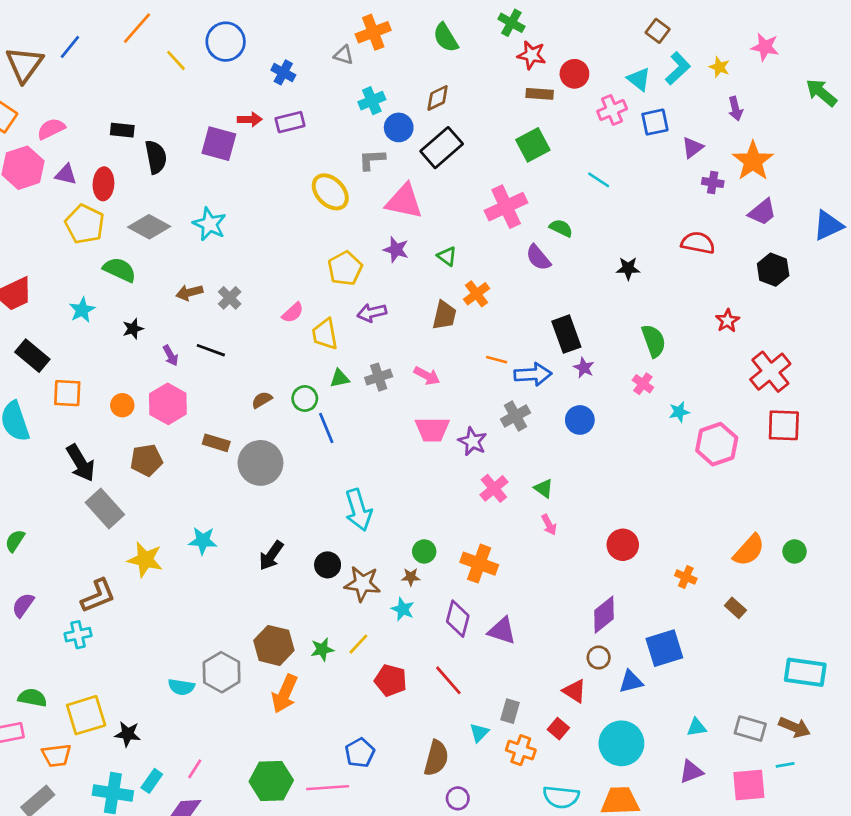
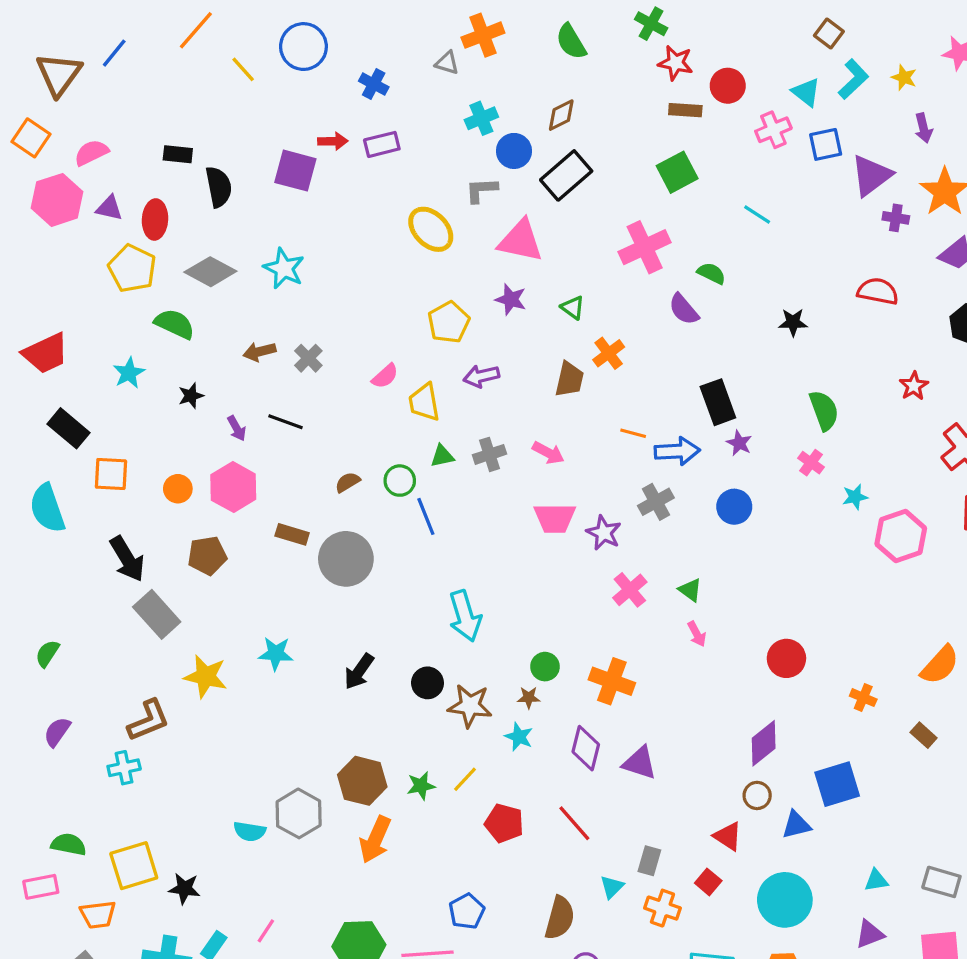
purple triangle: (693, 148) -> (871, 175), size x1.6

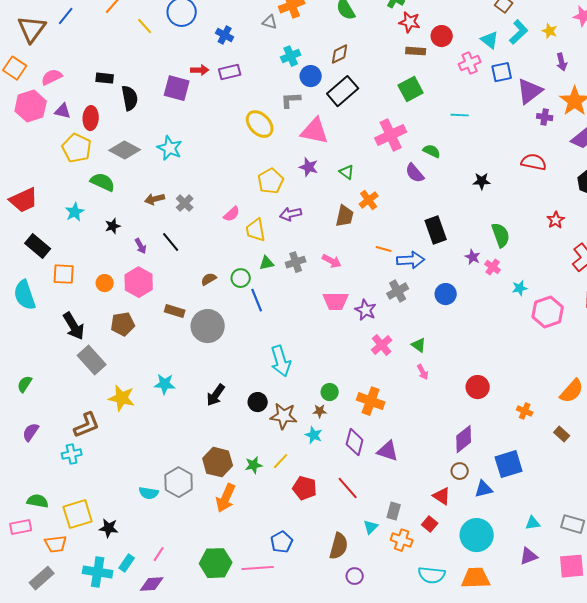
cyan line: (757, 215) -> (460, 115), turned -30
black line: (286, 422) -> (171, 242), turned 30
purple star: (739, 443) -> (473, 257), moved

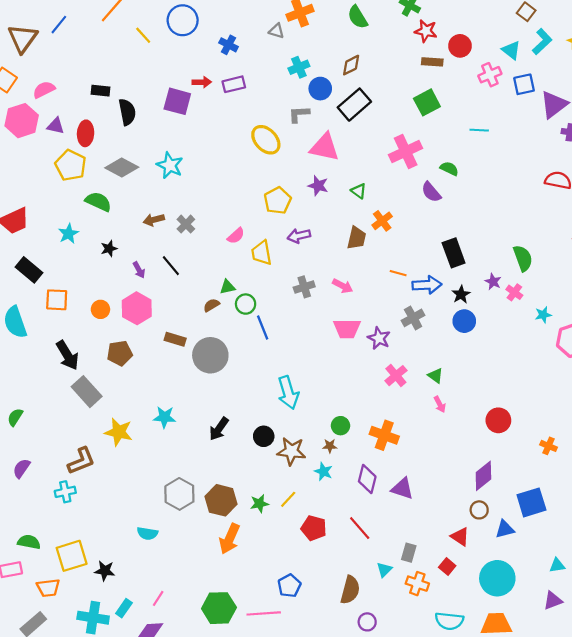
black star: (482, 181) -> (461, 294), moved, turned -30
green triangle: (267, 263) -> (227, 287), moved
gray hexagon: (179, 482) -> (179, 494), moved

